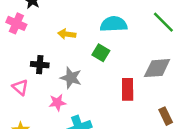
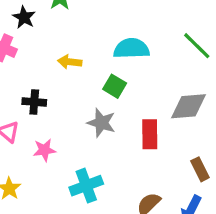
gray star: (71, 78) -> (101, 123), moved
pink star: (57, 102) -> (44, 150), moved

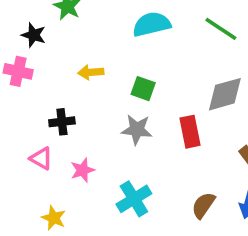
cyan semicircle: (131, 49) -> (152, 24), moved

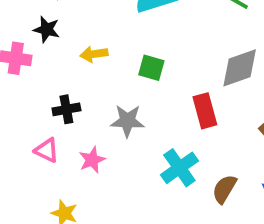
black star: (34, 35) -> (47, 29), moved
gray star: (137, 130) -> (127, 121), moved
cyan cross: (134, 199) -> (179, 168), moved

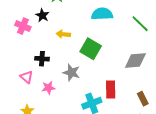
green square: (151, 68) -> (91, 49), size x1.5
red rectangle: (205, 111) -> (111, 90), moved

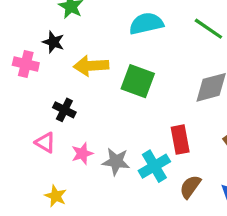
yellow arrow: (63, 34) -> (91, 66), size x1.5
black cross: (42, 59) -> (64, 110), turned 32
gray star: (71, 73) -> (116, 162), moved

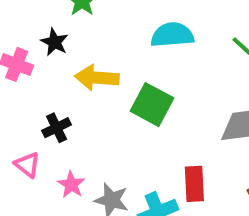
black cross: (64, 110) -> (57, 128), turned 30
pink star: (82, 154) -> (71, 185), turned -30

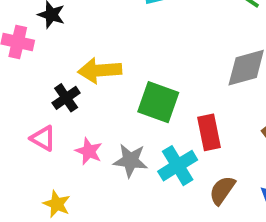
yellow arrow: (97, 78) -> (100, 70), moved
green square: (152, 105) -> (158, 102), moved

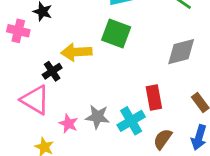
green square: (158, 102) -> (116, 34), moved
pink triangle: (43, 138) -> (35, 100), size x1.6
pink star: (89, 151) -> (68, 124), moved

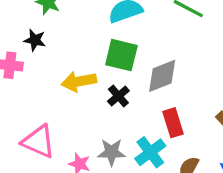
gray diamond: (181, 52) -> (162, 76), moved
black cross: (52, 71) -> (118, 96), moved

